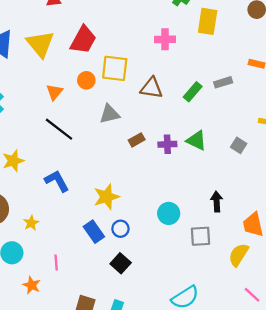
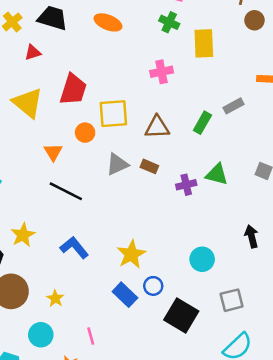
brown rectangle: (137, 140) -> (149, 166), moved, turned 63
gray square: (201, 236) -> (232, 300), moved
black square: (121, 263) -> (181, 316), moved, size x1.5

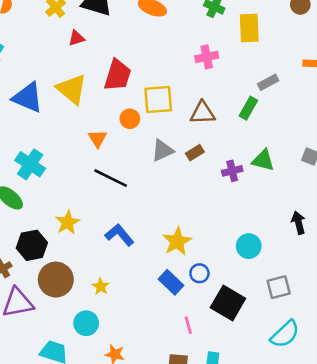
gray rectangle: (234, 106) -> (268, 82), moved
brown rectangle: (149, 166) -> (195, 153), turned -54
pink line: (91, 336) -> (188, 325), moved

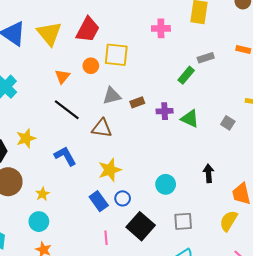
brown triangle: (203, 113) -> (102, 128), moved
purple cross: (232, 171) -> (165, 111), moved
cyan circle: (86, 323) -> (39, 222), moved

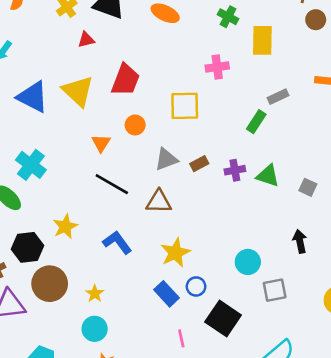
yellow square: (116, 55) -> (185, 106), moved
gray square: (228, 123) -> (308, 187), moved
gray square: (183, 221) -> (275, 290), moved

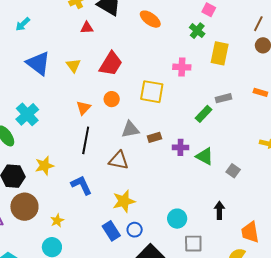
yellow triangle: (78, 91) -> (73, 65), size x0.6
black line: (112, 184) -> (86, 140), turned 60

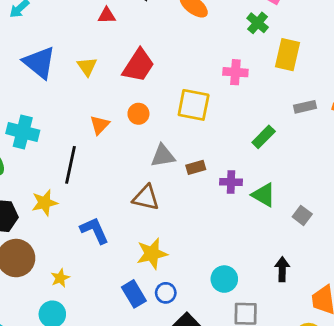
gray rectangle: (224, 98) -> (305, 107), moved
cyan cross: (27, 114) -> (23, 132), turned -35
black line: (86, 140) -> (71, 165), moved

